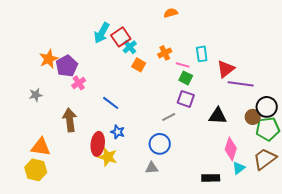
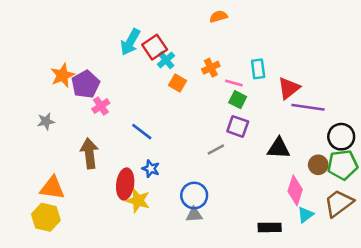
brown circle: (253, 117) -> (318, 165), moved
blue circle: (160, 144) -> (194, 195), moved

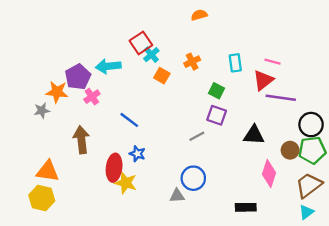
cyan arrow: (130, 42) -> (108, 66), moved, turned 55
orange star: (63, 75) -> (57, 92), moved, turned 30
pink line: (234, 83) -> (273, 62), moved
blue circle: (194, 195) -> (193, 178), moved
cyan triangle: (305, 215) -> (306, 212), moved

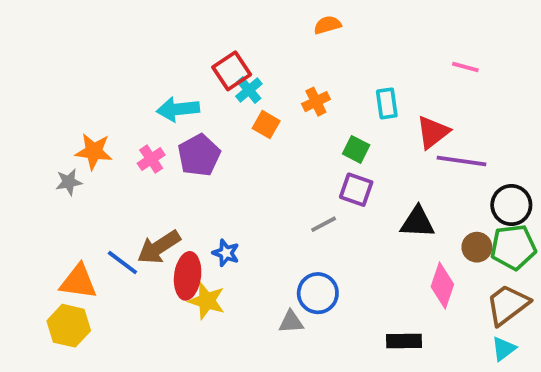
pink line: (273, 62) -> (465, 67), moved
purple pentagon: (78, 77) -> (199, 155), moved
blue line: (129, 120) -> (122, 262), moved
brown arrow: (81, 140) -> (159, 247), moved, turned -116

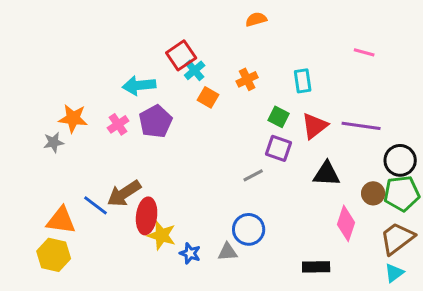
red triangle: (433, 132) -> (315, 126), moved
blue star: (226, 253) -> (190, 253), moved

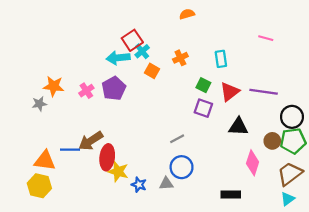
cyan arrow: (139, 85) -> (118, 58), moved
gray line: (253, 175) -> (177, 139), moved
blue line: (96, 205) -> (70, 150), turned -36

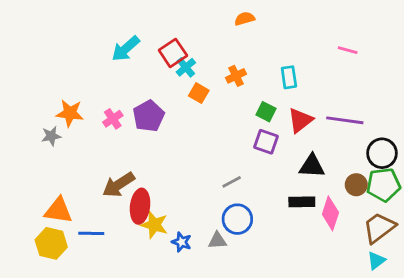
cyan arrow: (118, 58) -> (126, 49), moved, turned -35
blue line: (70, 150) -> (91, 233), moved
black rectangle: (231, 194) -> (302, 202), moved

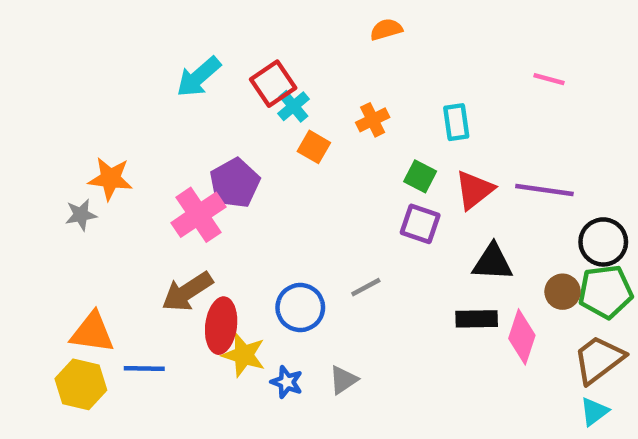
pink cross: (113, 119) -> (199, 215), moved, size x1.6
blue circle: (237, 219) -> (300, 308), moved
gray triangle: (217, 241) -> (343, 380), turned -30

